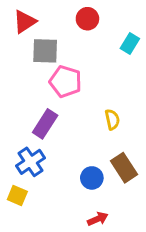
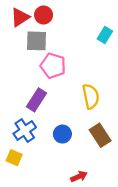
red circle: (87, 19) -> (44, 15), moved
yellow semicircle: (112, 120) -> (91, 96), size x1.5
blue circle: (92, 178) -> (62, 134), moved

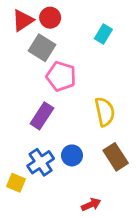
cyan rectangle: (105, 35) -> (103, 34), moved
gray square: (36, 41) -> (42, 48), turned 30
blue cross: (25, 131) -> (41, 162), moved

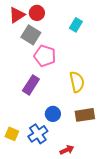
brown rectangle: (116, 157) -> (85, 115), turned -66
blue cross: (41, 162) -> (38, 134), moved

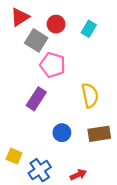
red circle: (37, 13) -> (56, 24), moved
blue cross: (38, 134) -> (40, 170), moved

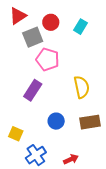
gray square: (36, 40) -> (33, 37), turned 36
yellow square: (14, 156) -> (16, 134), moved

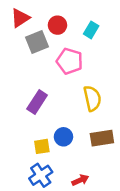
pink pentagon: (48, 59) -> (69, 61), moved
yellow square: (16, 134) -> (42, 146), moved, turned -32

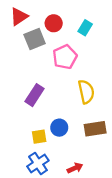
pink pentagon: (69, 61) -> (65, 57), turned 30

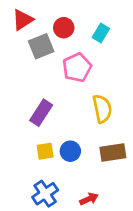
yellow square: (39, 137) -> (45, 151), moved

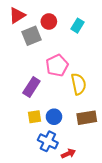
pink pentagon: (77, 68) -> (57, 66), moved
blue cross: (45, 194) -> (48, 141), moved, turned -30

